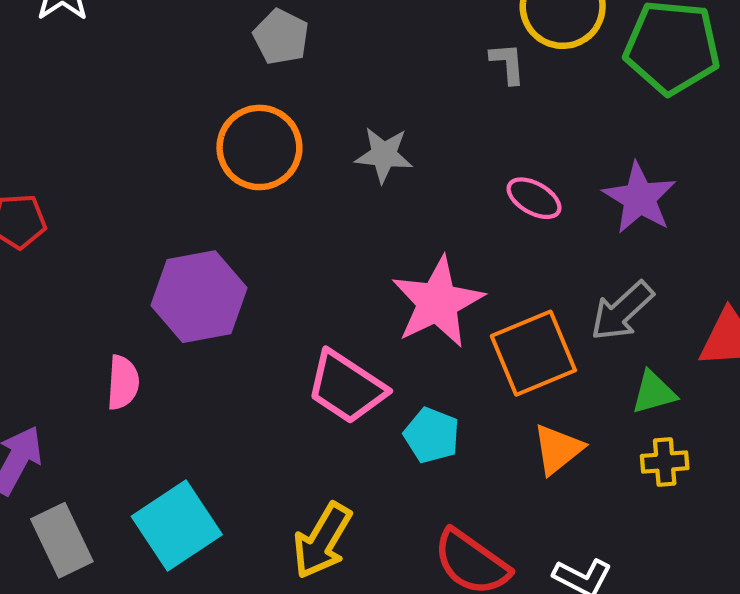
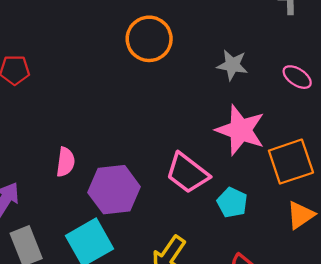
gray star: (384, 155) -> (232, 65), moved
purple hexagon: (199, 297) -> (114, 190), moved
pink star: (437, 302) -> (240, 130), turned -30

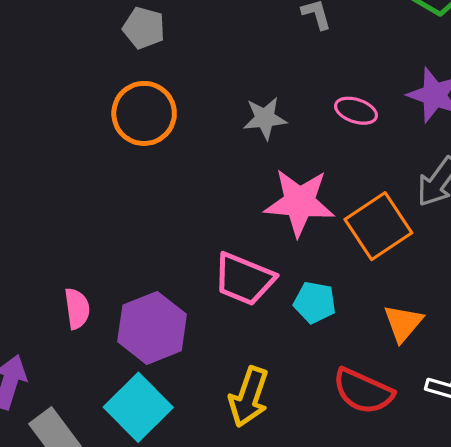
orange triangle: (301, 215) -> (403, 323), moved

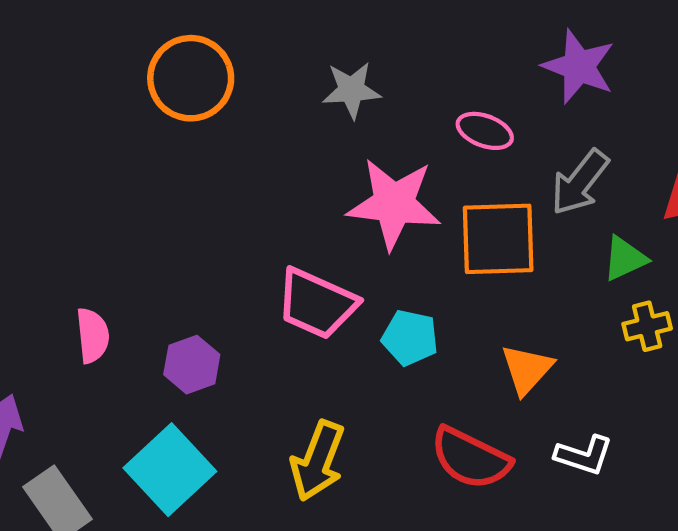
pink ellipse: (356, 111) -> (485, 131), moved
orange square: (378, 226) -> (498, 239), turned 30
purple hexagon: (152, 328) -> (192, 365), size x0.6

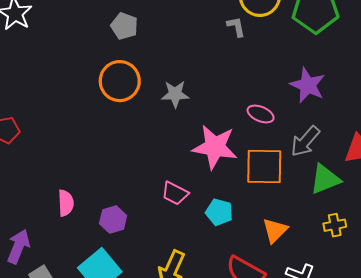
gray star: (352, 90) -> (175, 94), moved
green triangle: (625, 259) -> (325, 179), size x1.4
pink trapezoid: (317, 304) -> (175, 193), size x0.7
yellow cross: (647, 326) -> (335, 225), moved

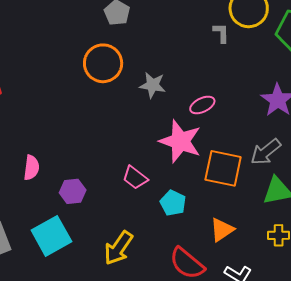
pink ellipse: (261, 114) -> (202, 105), moved, turned -60

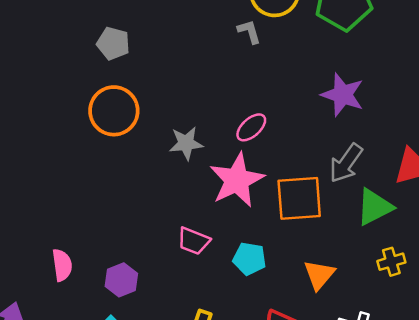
gray star: (153, 85) -> (186, 143), moved
pink star: (180, 141) -> (237, 180), turned -30

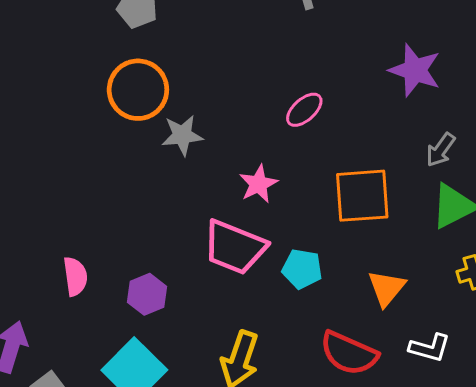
gray star: (186, 143) -> (182, 135), moved
gray arrow: (346, 163) -> (441, 150), moved, size x0.7
pink star: (237, 180) -> (258, 184), moved, size x0.6
pink trapezoid: (194, 241) -> (235, 247), size x1.6

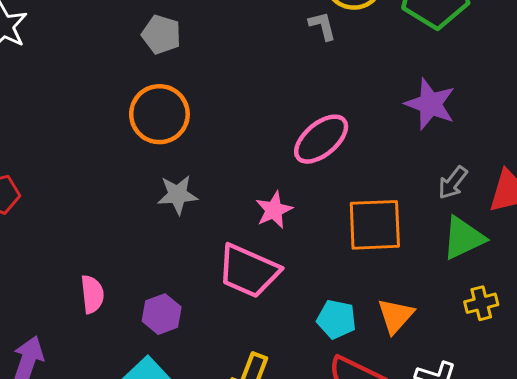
pink ellipse: (304, 110) -> (321, 139), size x1.5
gray star: (182, 135) -> (177, 195), moved
cyan pentagon: (302, 269) -> (336, 319), moved

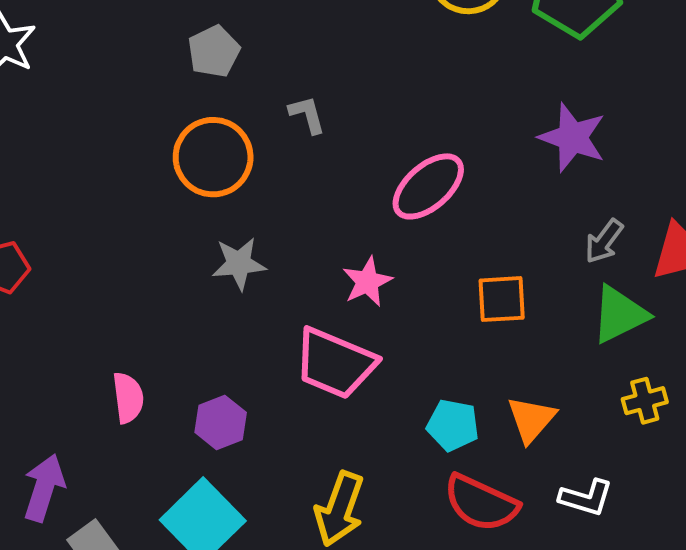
gray L-shape: (322, 26) -> (307, 115), moved
gray pentagon: (161, 34) -> (214, 51), turned 30
orange square: (375, 225) -> (502, 299), size x0.7

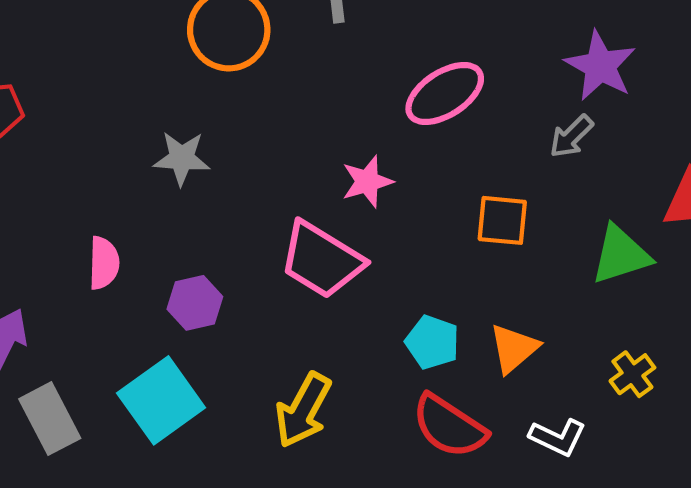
gray arrow: (604, 241) -> (571, 136), moved
gray star: (239, 264) -> (182, 158), moved
yellow cross: (645, 401) -> (632, 374), moved, turned -30

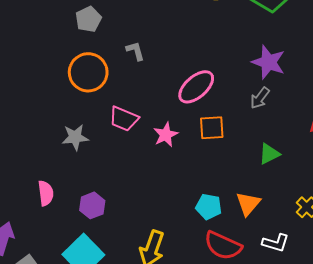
orange square: (502, 220) -> (212, 128), moved
green triangle: (621, 255) -> (269, 154), moved, size x0.7
pink trapezoid: (321, 260) -> (124, 119), moved, size x0.7

